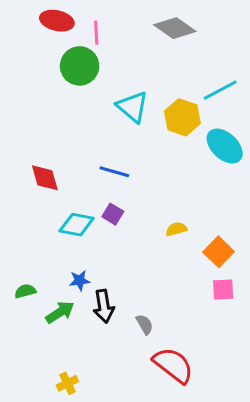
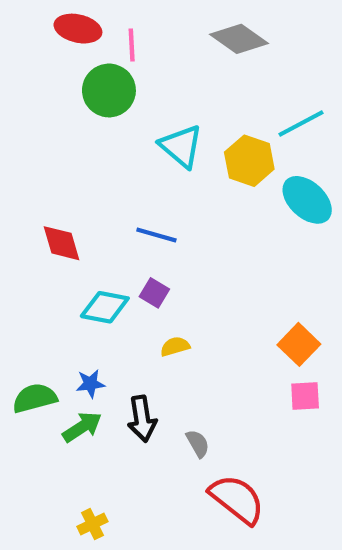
yellow semicircle: (176, 229) -> (175, 346), moved
blue star: (80, 281) -> (90, 384), moved
green semicircle: (25, 291) -> (35, 398), size x1.5

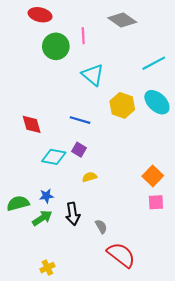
pink line: (132, 45) -> (83, 36), moved
yellow hexagon: (249, 161) -> (122, 105), moved

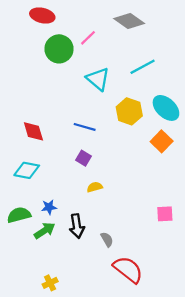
pink line: (83, 36) -> (88, 38), turned 49
cyan line: (154, 63) -> (143, 67), moved
cyan diamond: (54, 157) -> (27, 170), moved
orange square: (153, 176) -> (162, 141), moved

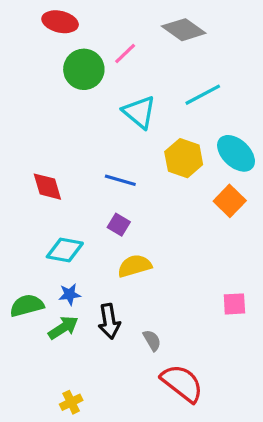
cyan diamond: (27, 170) -> (65, 250), moved
yellow semicircle: (95, 187) -> (135, 266), size x1.5

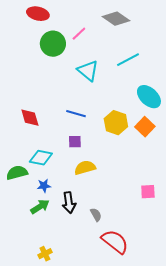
yellow hexagon: (184, 158) -> (116, 123), moved
purple square: (119, 225) -> (75, 142), turned -32
green semicircle: (27, 306) -> (17, 173), moved

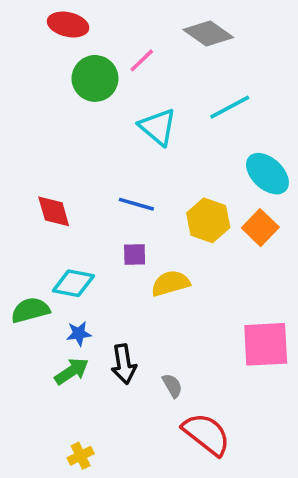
yellow semicircle: (85, 168) -> (170, 283), moved
pink square: (148, 192) -> (266, 344), size x1.8

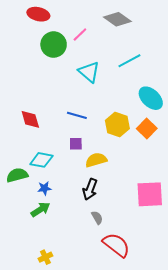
black arrow: (124, 364) -> (90, 189), moved, turned 30

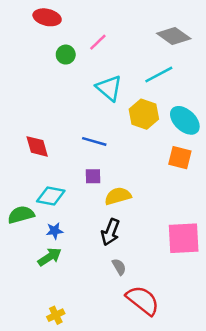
gray diamond: (117, 19) -> (174, 36), moved
green circle: (54, 45) -> (66, 55), size x0.6
yellow hexagon: (117, 124) -> (144, 114), moved
orange square: (147, 129) -> (180, 158), turned -30

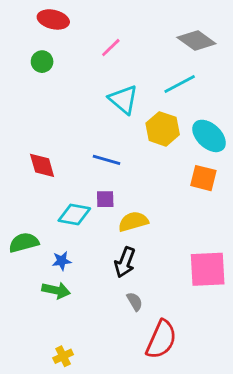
green circle: (66, 55) -> (42, 62), moved
cyan diamond: (51, 196) -> (74, 215), moved
green arrow: (50, 257) -> (56, 290), turned 45
red semicircle: (143, 300) -> (161, 339), turned 76

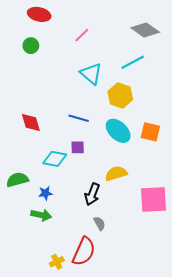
cyan ellipse: (209, 136) -> (118, 131), moved
yellow semicircle: (133, 222) -> (116, 173), moved
red semicircle: (161, 339) -> (84, 251), moved
yellow cross: (63, 356) -> (57, 262), moved

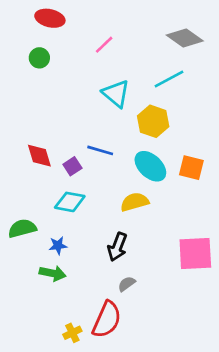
purple square: (78, 147) -> (72, 166), moved, turned -32
yellow semicircle: (116, 173) -> (135, 202), moved
gray semicircle: (99, 223) -> (127, 284), turned -96

